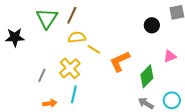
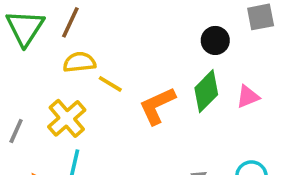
green diamond: (147, 76) -> (206, 91), moved

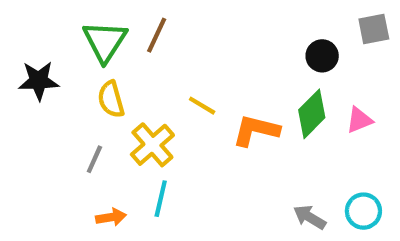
yellow semicircle: (79, 62) -> (111, 99), moved, turned -100
orange L-shape: (157, 106) -> (256, 130), turned 39

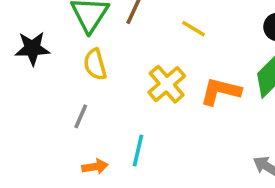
yellow line: (202, 106) -> (194, 29), moved
yellow cross: (152, 145) -> (167, 84), moved

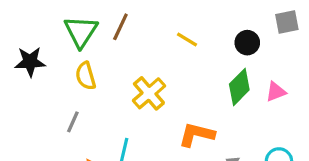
yellow line: (194, 29) -> (187, 39), moved
orange L-shape: (220, 91) -> (197, 135), moved

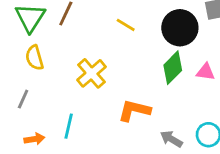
black circle: (247, 43) -> (180, 28), size x1.6
pink triangle: (276, 92) -> (206, 72), turned 30

